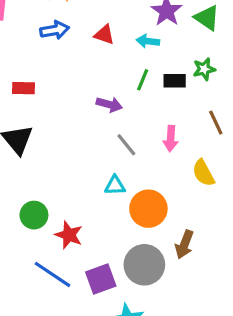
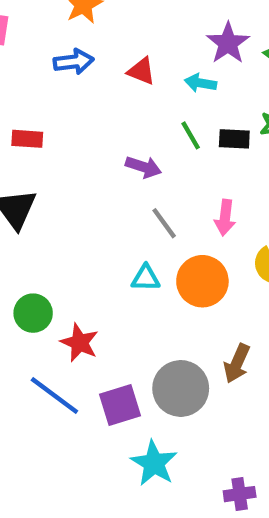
green line: (143, 80) -> (191, 135), turned -55
orange circle: (148, 209) -> (202, 281), moved

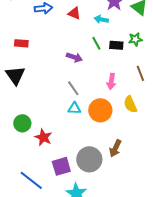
gray line: (164, 223) -> (73, 88), moved
blue line: (54, 395) -> (31, 180), moved

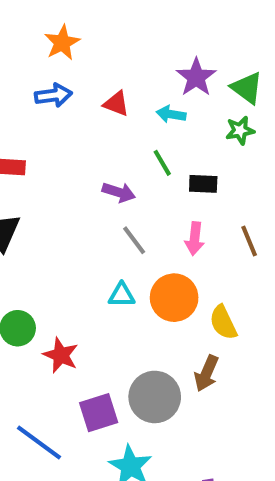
green star: (135, 39) -> (240, 130), moved
black rectangle: (116, 45) -> (203, 184), moved
brown line: (140, 73) -> (249, 241), moved
gray line: (73, 88) -> (134, 240), moved
yellow semicircle: (130, 104) -> (223, 322), moved

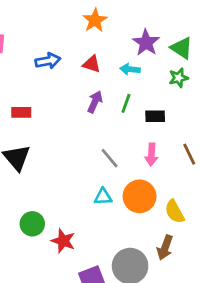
orange star: (62, 43) -> (95, 20), moved
green line: (162, 163) -> (126, 103), turned 54
purple arrow: (119, 192) -> (95, 102), moved, turned -80

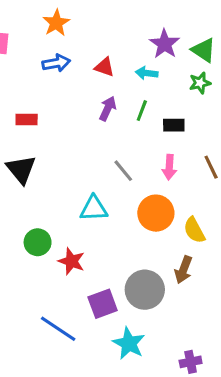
orange star: (95, 20) -> (56, 23), moved
cyan triangle: (103, 197) -> (94, 209), moved, size x1.4

